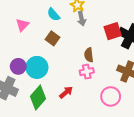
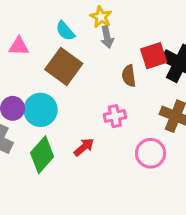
pink triangle: (22, 25) -> (19, 46), turned 48
brown square: (52, 38) -> (64, 66), size x1.6
brown semicircle: (89, 55) -> (129, 76), moved

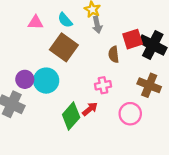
pink triangle: (19, 46) -> (35, 22), moved
red arrow: (84, 147) -> (90, 109), moved
green diamond: (42, 155) -> (71, 116), moved

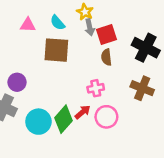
red square: (133, 39) -> (106, 35), moved
brown square: (64, 47) -> (56, 50), turned -32
cyan circle: (46, 81) -> (38, 122), moved
pink circle: (130, 114) -> (106, 117), moved

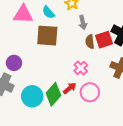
pink triangle: (28, 25) -> (23, 14), size x1.5
gray arrow: (90, 27) -> (83, 22), moved
red square: (106, 35) -> (104, 40), moved
pink cross: (96, 88) -> (81, 68), turned -32

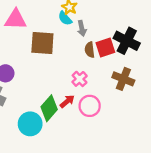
cyan semicircle: (48, 12) -> (65, 18), moved
cyan circle: (32, 96) -> (30, 124), moved

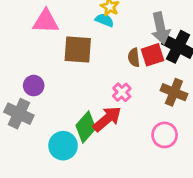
cyan semicircle: (65, 18) -> (104, 20), turned 152
gray arrow: (82, 28) -> (161, 28), moved, size x1.6
red arrow: (67, 101) -> (107, 119), size x1.6
pink circle: (90, 106) -> (165, 135), moved

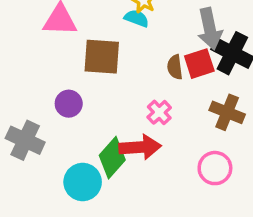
purple circle: (34, 86) -> (69, 104), moved
red arrow: (107, 119) -> (140, 147), turned 36

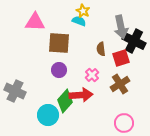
red square: (199, 64) -> (121, 58), moved
purple circle: (69, 104) -> (59, 70), moved
brown cross: (227, 112) -> (120, 84), moved, turned 36
pink circle: (215, 168) -> (124, 123), moved

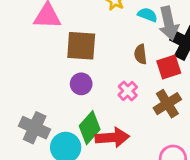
cyan semicircle: (79, 21) -> (148, 15), moved
gray cross: (15, 91) -> (35, 128), moved
red arrow: (81, 95) -> (112, 138), moved

